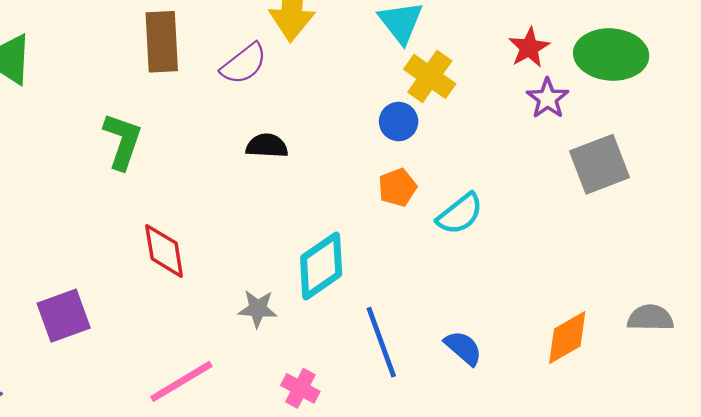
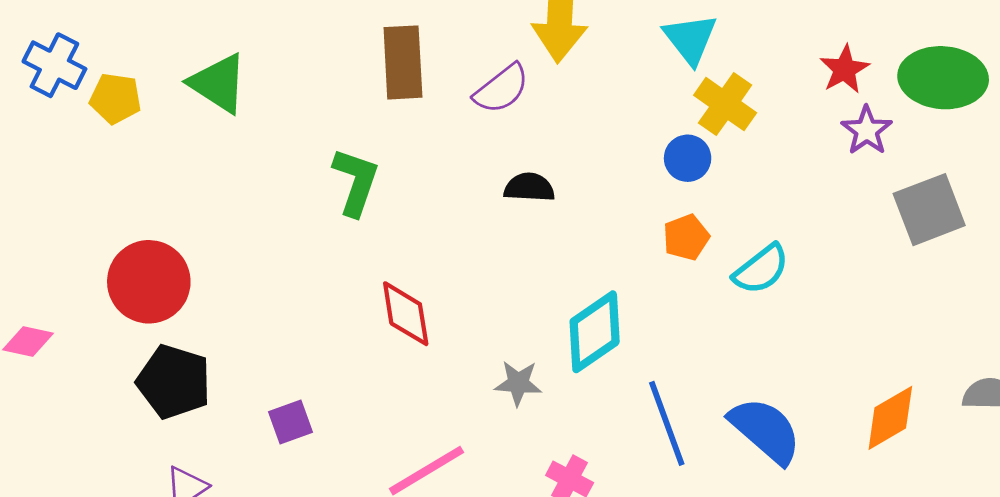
purple square: (64, 316) -> (290, 422), moved, size x0.7
blue semicircle: (463, 348) -> (765, 430), size x1.6

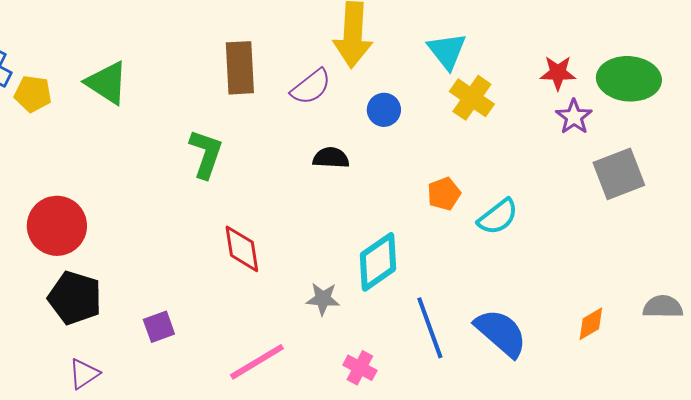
red star: (844, 69) -> (558, 73), turned 30
blue circle: (688, 158) -> (384, 110), moved
orange diamond: (890, 418) -> (591, 324), size x0.7

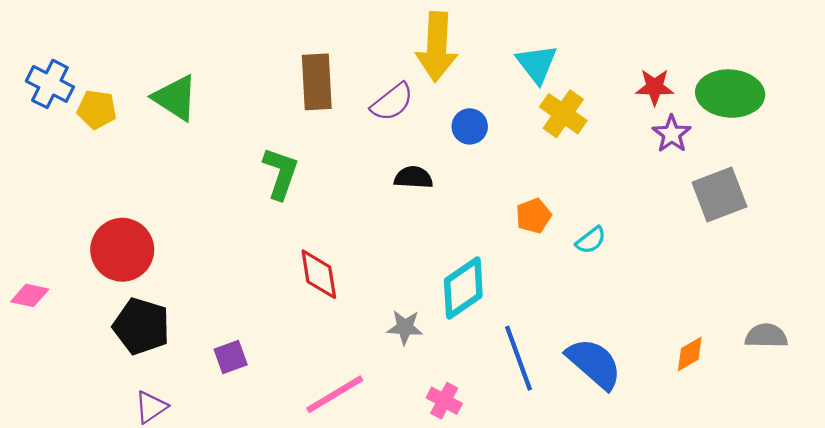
cyan semicircle: (498, 217) -> (591, 240), size x0.7

